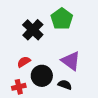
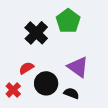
red cross: (19, 87) -> (13, 90), moved, turned -32

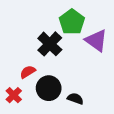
black cross: (36, 33) -> (50, 44), moved
purple triangle: (78, 67) -> (96, 40), moved

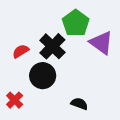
red semicircle: (28, 72) -> (21, 51), moved
black circle: (49, 88) -> (43, 76), moved

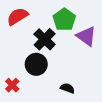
red semicircle: (21, 51) -> (17, 16), moved, size x1.5

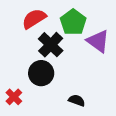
red semicircle: (17, 16) -> (34, 19), moved

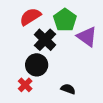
red cross: (14, 97) -> (25, 85), moved

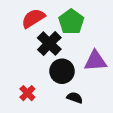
purple triangle: (87, 37) -> (95, 61), moved, turned -40
black circle: (37, 65) -> (62, 71), moved

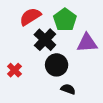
purple triangle: (95, 61) -> (87, 43), moved
red cross: (27, 93) -> (14, 70), moved

